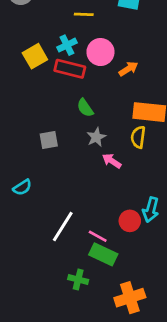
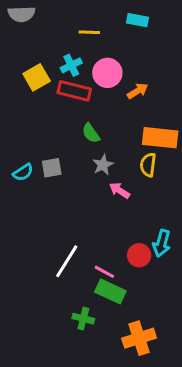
cyan semicircle: (22, 187) -> (23, 172), moved

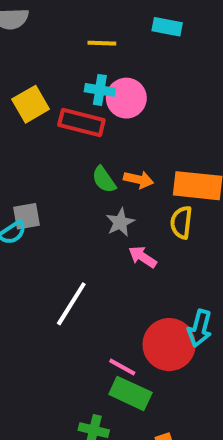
cyan cross: (71, 65) -> (100, 90), moved, turned 35
orange arrow: (138, 91) -> (139, 180), moved, turned 45
gray square: (52, 168) -> (26, 216), moved
red circle: (139, 255) -> (169, 345), size x1.6
white line: (67, 261) -> (71, 304), moved

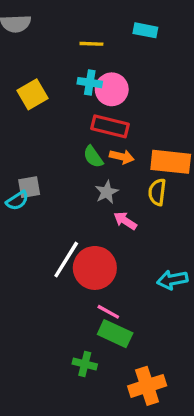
red rectangle: (81, 123) -> (110, 126), moved
cyan arrow: (200, 328) -> (172, 280), turned 64
red circle: (169, 345) -> (95, 268), moved

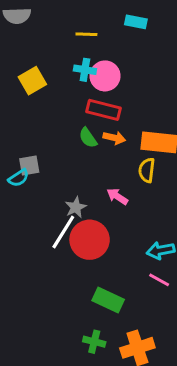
gray star: (107, 192) -> (76, 207), moved
pink line: (108, 312) -> (159, 280), moved
green cross: (85, 364) -> (94, 342), moved

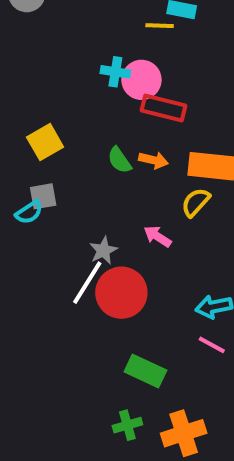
yellow line: (86, 34) -> (160, 26), moved
yellow square: (32, 81) -> (45, 142), moved
red rectangle: (103, 110) -> (164, 108), moved
yellow semicircle: (147, 170) -> (196, 202), turned 35
green cross: (94, 342) -> (127, 425), turned -30

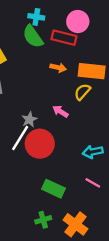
pink circle: (141, 80) -> (78, 22), moved
green semicircle: (119, 160) -> (33, 36), moved, size x1.5
pink line: (212, 345) -> (93, 183), moved
orange cross: (184, 433) -> (75, 224), turned -35

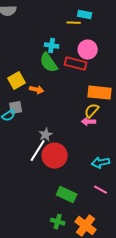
orange arrow: (58, 68) -> (37, 90), moved
pink arrow: (60, 111) -> (89, 122), moved, turned -32
green cross: (43, 220) -> (58, 222), turned 32

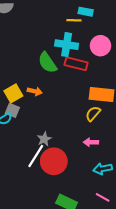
cyan cross: (52, 46) -> (67, 45), moved, size x1.5
pink circle: (88, 50) -> (100, 46), moved
yellow square: (17, 81) -> (13, 93), moved
gray square: (16, 108) -> (12, 110), turned 32
pink arrow: (89, 122) -> (91, 142), moved

